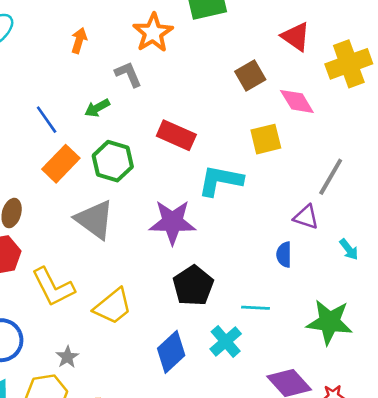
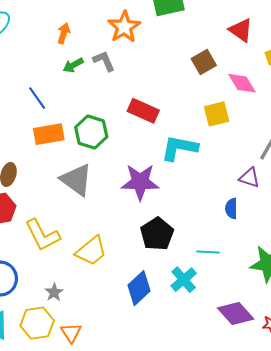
green arrow: (97, 108) -> (73, 65), moved
orange rectangle: (61, 164) -> (49, 134), turned 36

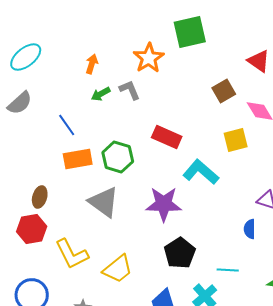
cyan L-shape: (179, 148) -> (201, 172), turned 30

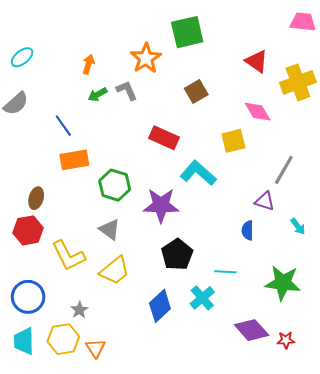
cyan ellipse: (26, 57) -> (22, 57), size x0.7
brown square: (224, 91) -> (196, 91), moved
green hexagon: (118, 157) -> (115, 185), moved
gray triangle: (104, 202) -> (110, 229), moved, size x0.7

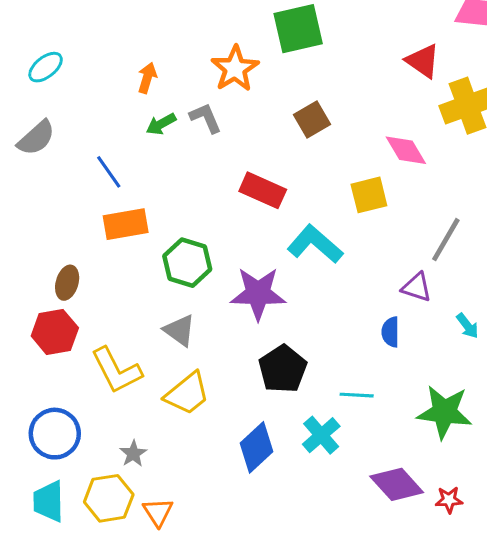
red triangle: (257, 61) -> (423, 61), moved

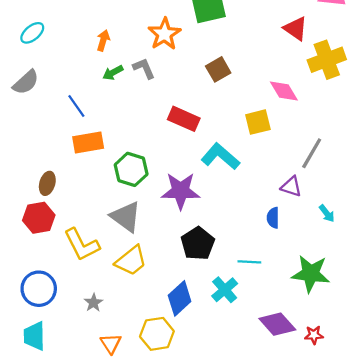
gray triangle: (180, 330) -> (126, 217), size x1.4
yellow hexagon: (109, 498) -> (157, 334), moved

